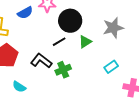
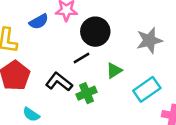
green triangle: (85, 42) -> (114, 71), moved
cyan rectangle: (111, 67) -> (147, 89), size x1.5

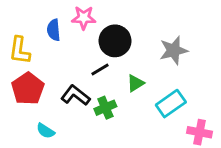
blue semicircle: (39, 22) -> (54, 30), turned 114

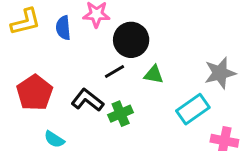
yellow L-shape: (20, 50) -> (26, 22), moved, turned -112
gray star: (174, 50) -> (220, 73), moved
green triangle: (135, 83) -> (154, 75), moved, turned 42

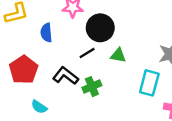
blue semicircle: (63, 28) -> (46, 33), moved
cyan rectangle: (193, 109) -> (149, 83), turned -40

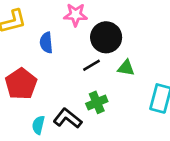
black L-shape: (66, 76) -> (68, 118), moved
cyan semicircle: (39, 107) -> (38, 125), turned 70

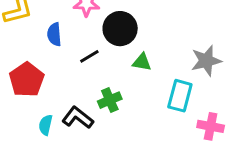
black line: (91, 65) -> (89, 56), moved

